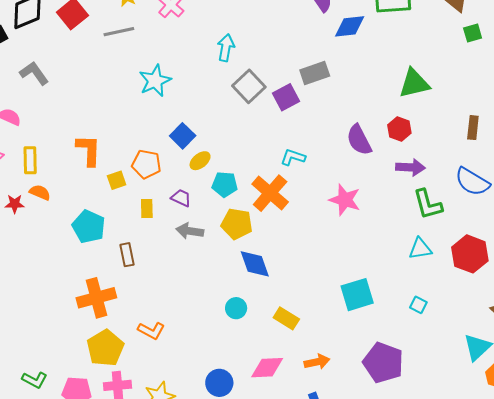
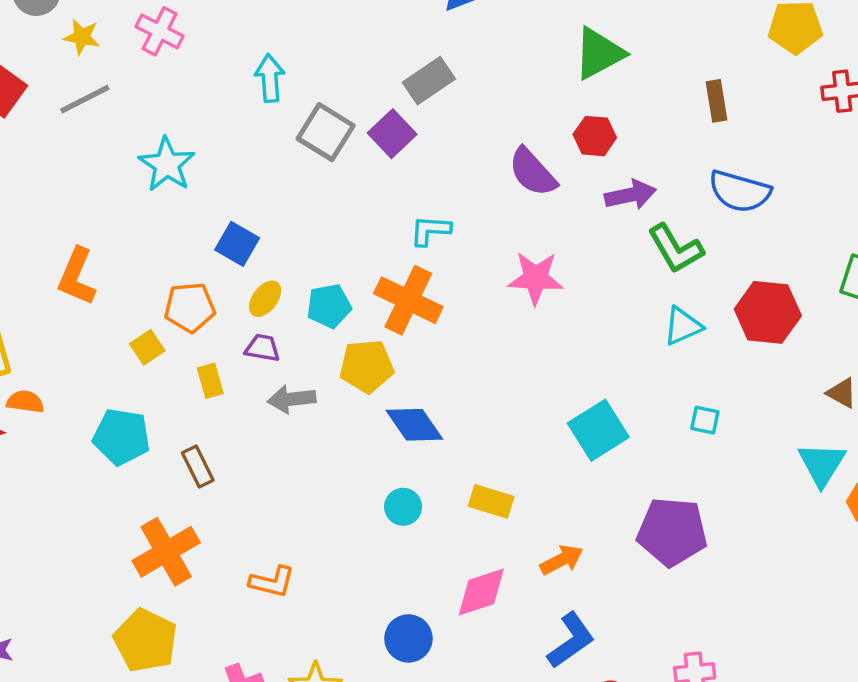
orange L-shape: (89, 150) -> (77, 277), moved, turned -144
yellow ellipse: (200, 161) -> (265, 299), moved
yellow pentagon: (105, 348) -> (145, 640), moved

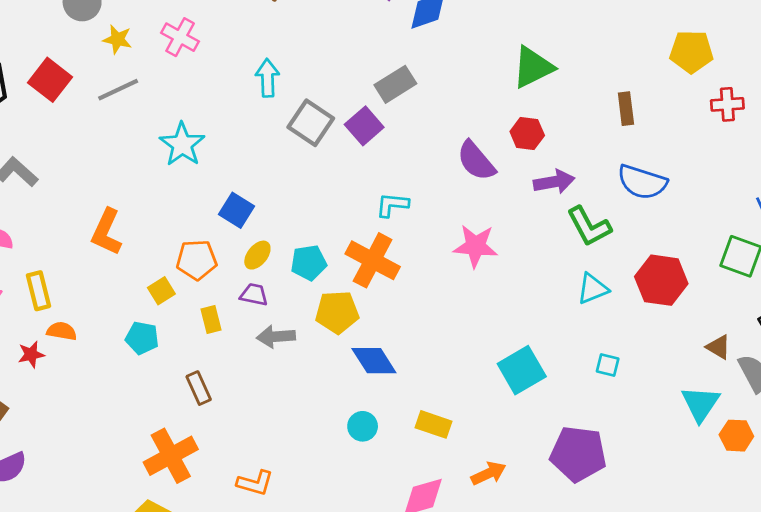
cyan pentagon: (122, 437) -> (142, 338), moved, size x0.7

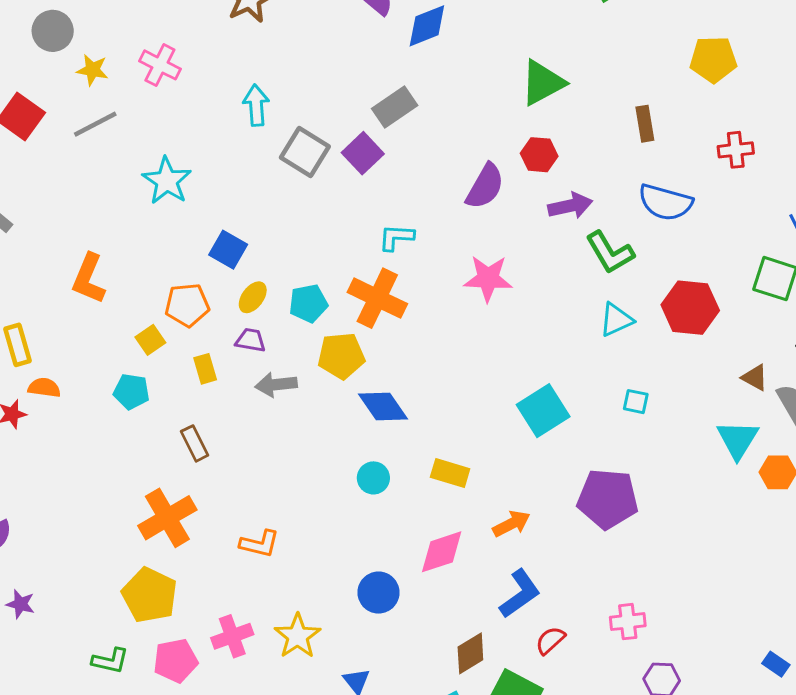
red cross: (727, 104) -> (736, 150), moved
purple semicircle: (476, 161) -> (485, 186), turned -108

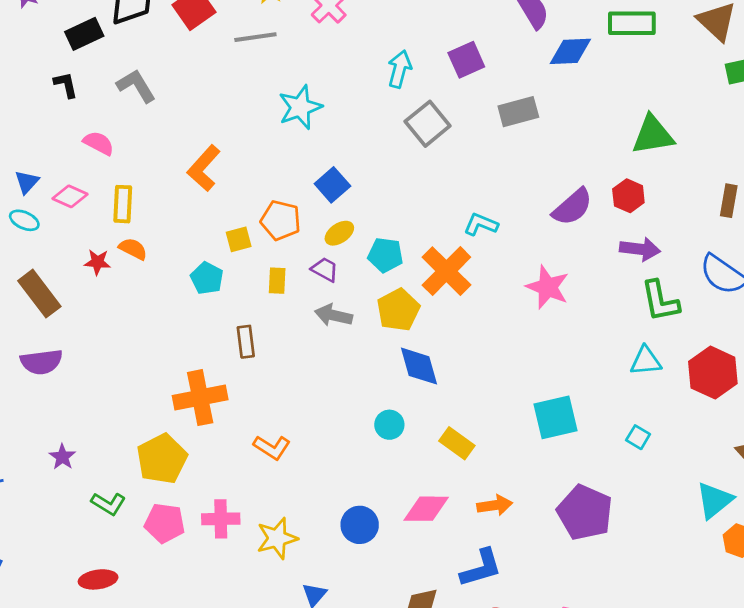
purple square: (363, 153) -> (466, 60), moved
yellow pentagon: (341, 356) -> (398, 310), turned 30
purple star: (20, 604) -> (62, 457), moved

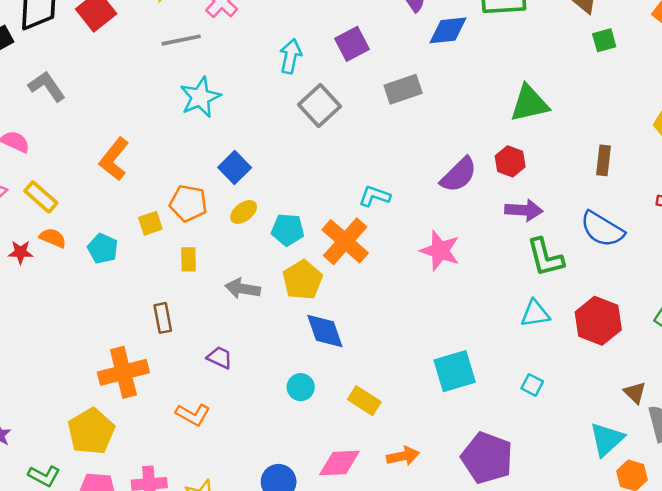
gray line: (255, 37) -> (181, 40), moved
yellow rectangle: (123, 204) -> (41, 197), turned -48
purple trapezoid: (325, 269) -> (220, 358), moved
cyan pentagon: (207, 278) -> (103, 249), moved

